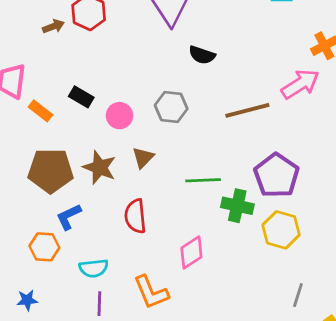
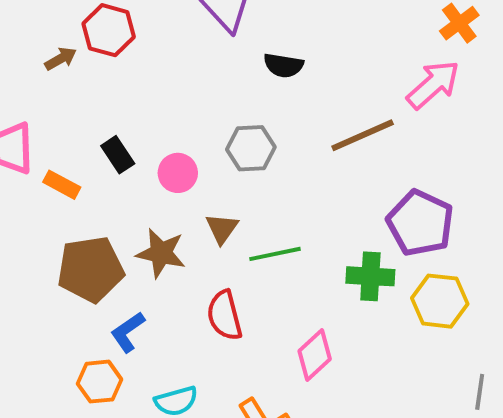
black rectangle: (81, 97) -> (118, 155), turned 35
green line: (203, 180) -> (275, 254), moved

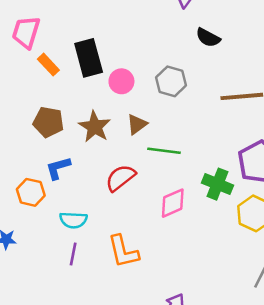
black rectangle: (118, 155) -> (89, 58), size x1.6
brown pentagon: (91, 269) -> (48, 122), size x0.7
red semicircle: (225, 315) -> (121, 178), turned 48
pink diamond: (315, 355) -> (173, 203), moved

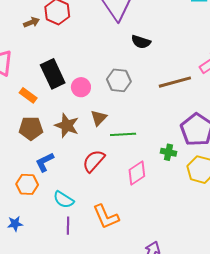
orange rectangle: (48, 65) -> (28, 95), moved
green cross: (217, 184) -> (168, 152), size x0.7
cyan semicircle: (73, 220) -> (64, 200), turned 40

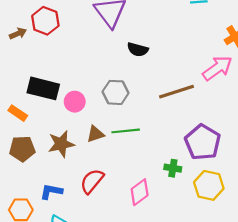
black rectangle: (53, 74) -> (43, 88), turned -48
brown triangle: (99, 118) -> (95, 134), turned 30
brown star: (67, 126) -> (61, 144), turned -30
green line: (123, 134) -> (126, 131), moved
blue L-shape: (45, 162) -> (51, 191), moved, turned 40

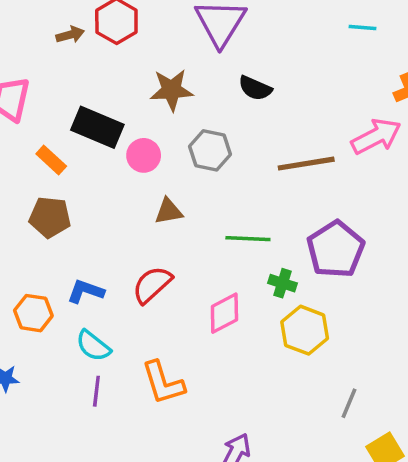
green line: (126, 131) -> (248, 239), moved
brown star: (61, 144) -> (172, 90), moved
yellow hexagon: (209, 185) -> (305, 330), moved

